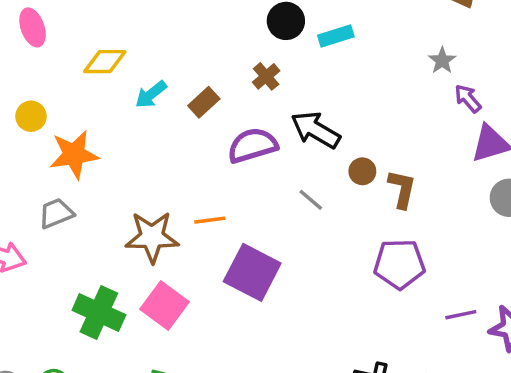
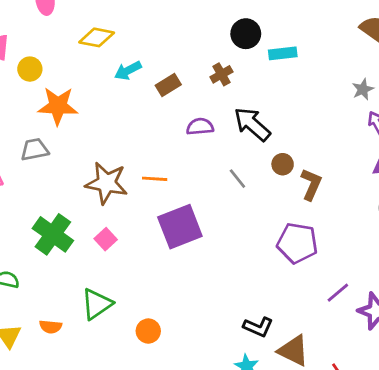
purple semicircle: (252, 145) -> (200, 127), size x0.7
purple square: (252, 272) -> (180, 227), turned 30
pink square: (164, 305) -> (106, 239), size x0.6
purple line: (461, 315) -> (338, 293), turned -40

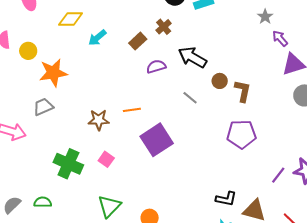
brown rectangle: (168, 85) -> (138, 41), moved
brown star: (106, 183) -> (99, 120), size x0.7
purple line: (338, 293) -> (278, 175), moved

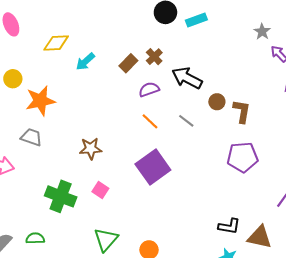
brown cross: (164, 27) -> (154, 57), moved
gray trapezoid: (43, 107) -> (31, 137), turned 45
orange line: (132, 110) -> (150, 121), moved, turned 54

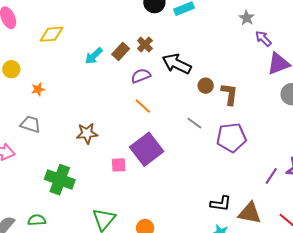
cyan arrow: (85, 62) -> (94, 56), moved
orange star: (40, 101) -> (38, 89), size x0.5
gray line: (186, 121) -> (194, 123), moved
pink square: (100, 190) -> (119, 165), moved, turned -35

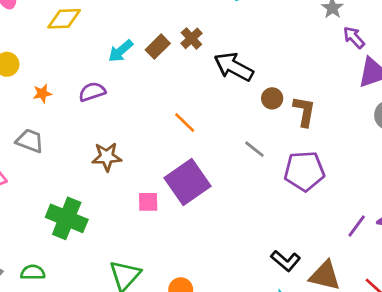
purple semicircle: (141, 76) -> (92, 92), moved
black L-shape: (221, 204) -> (286, 261), turned 30

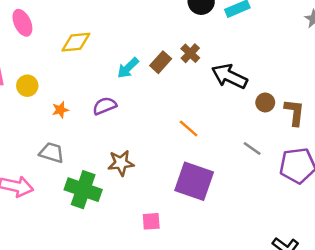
purple square: (187, 182) -> (194, 181), turned -33
pink square: (148, 202) -> (151, 221), moved
green cross: (67, 218) -> (83, 190), moved

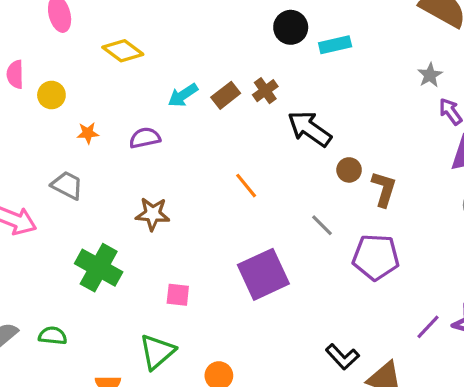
yellow diamond: (76, 42) -> (123, 51), turned 32
purple square: (194, 181) -> (263, 274), moved, turned 36
green cross: (83, 190) -> (99, 268), moved

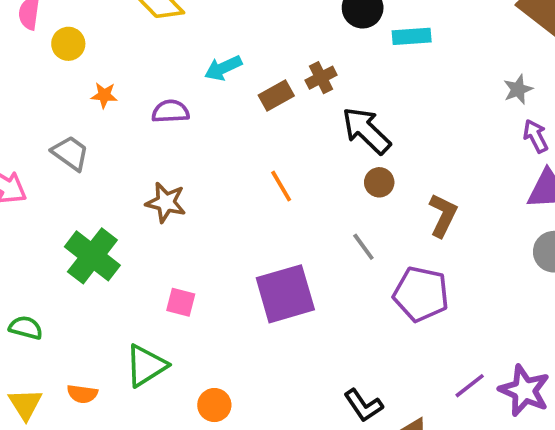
brown rectangle: (226, 95) -> (276, 95), moved
brown circle: (349, 170) -> (379, 182), moved

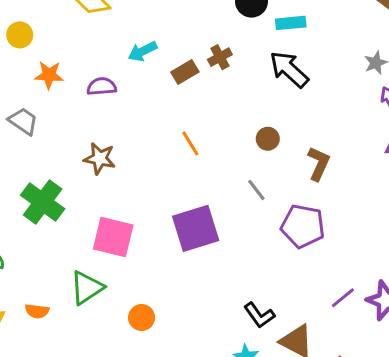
orange star: (104, 95) -> (49, 75), size x1.4
black arrow: (366, 131) -> (289, 69), moved
pink square: (181, 302) -> (113, 237), size x1.8

